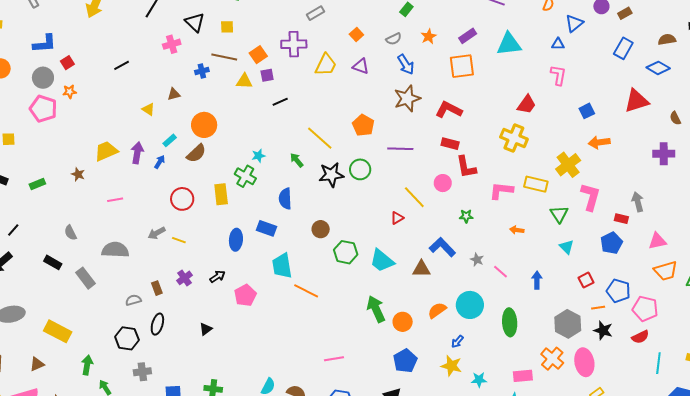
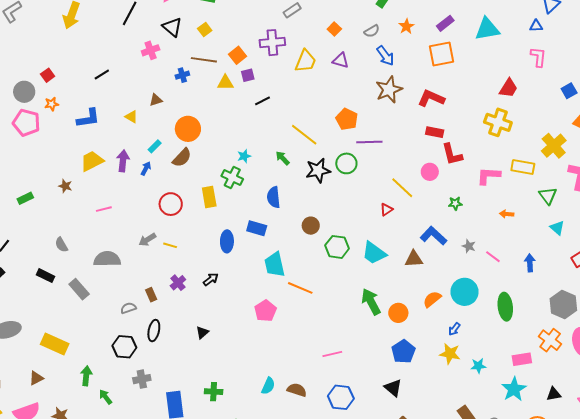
yellow square: (227, 27) -> (205, 30), turned -32
blue L-shape: (45, 44) -> (88, 118), moved
purple line: (400, 149) -> (369, 142), moved
pink pentagon: (245, 295) -> (265, 311), moved

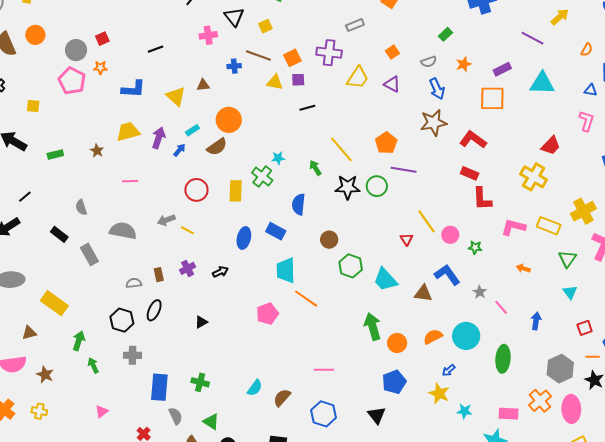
yellow triangle: (131, 117) -> (176, 96), size x1.5
pink circle: (430, 172) -> (450, 235), moved
red triangle: (386, 210) -> (407, 239), turned -40
brown semicircle: (297, 390) -> (282, 398), turned -78

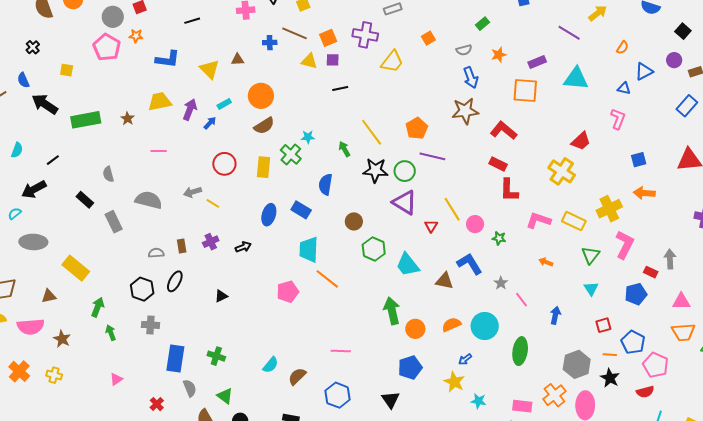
purple triangle: (392, 84) -> (405, 202), moved, size x1.5
brown semicircle: (217, 147) -> (264, 126), moved
green rectangle: (55, 154) -> (86, 120), size x1.8

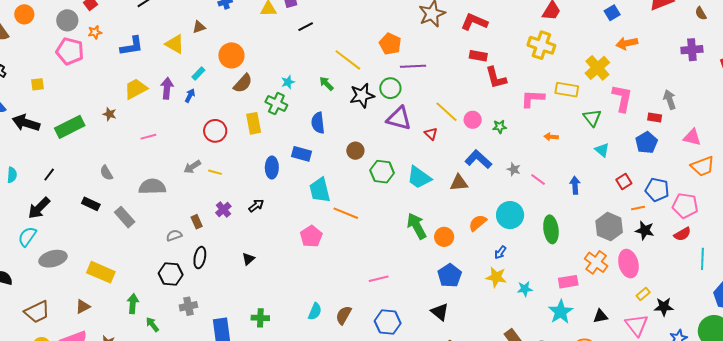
cyan semicircle: (15, 214) -> (27, 237), size x1.5
pink triangle: (681, 301) -> (692, 137), turned 30

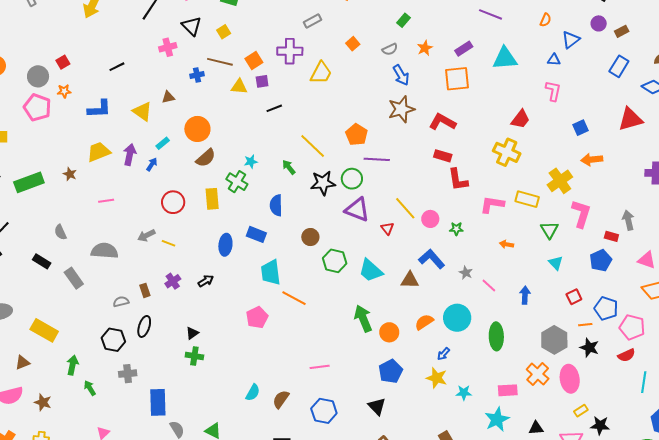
green cross: (260, 318) -> (194, 356), moved

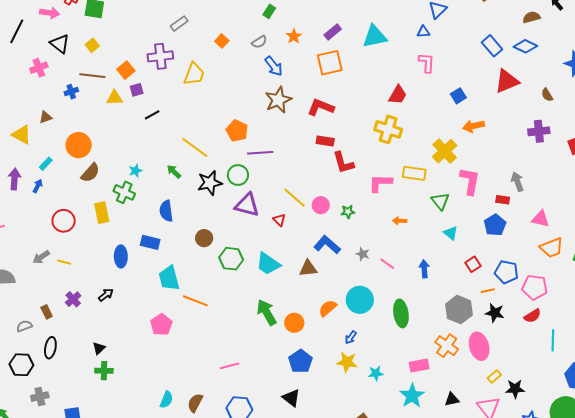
blue rectangle: (619, 66) -> (492, 46), moved, turned -65

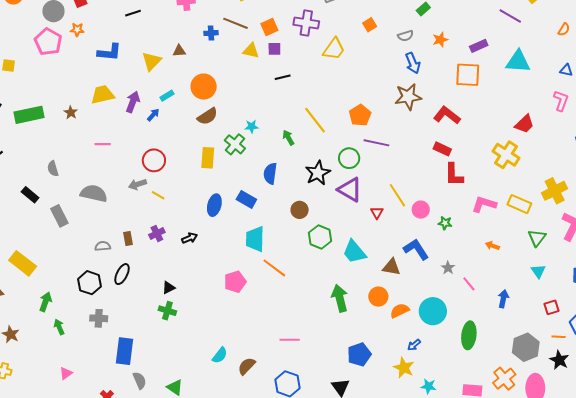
yellow triangle: (22, 135) -> (152, 61), turned 30
black star: (210, 183) -> (318, 173), moved, turned -30
red circle: (64, 221) -> (154, 160), moved
orange circle: (294, 323) -> (378, 297), moved

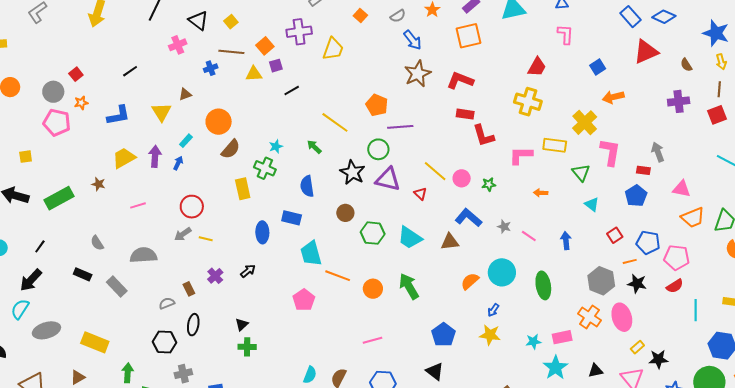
orange circle: (378, 297) -> (373, 289), moved
cyan star: (428, 386) -> (533, 341), moved

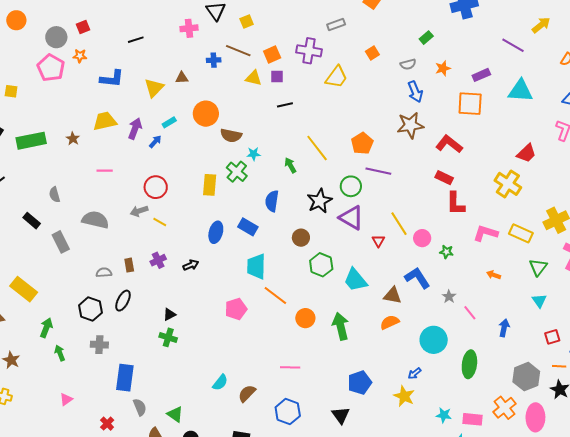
brown semicircle: (231, 149) -> (231, 135), moved, turned 45
orange semicircle: (470, 281) -> (390, 322), moved

